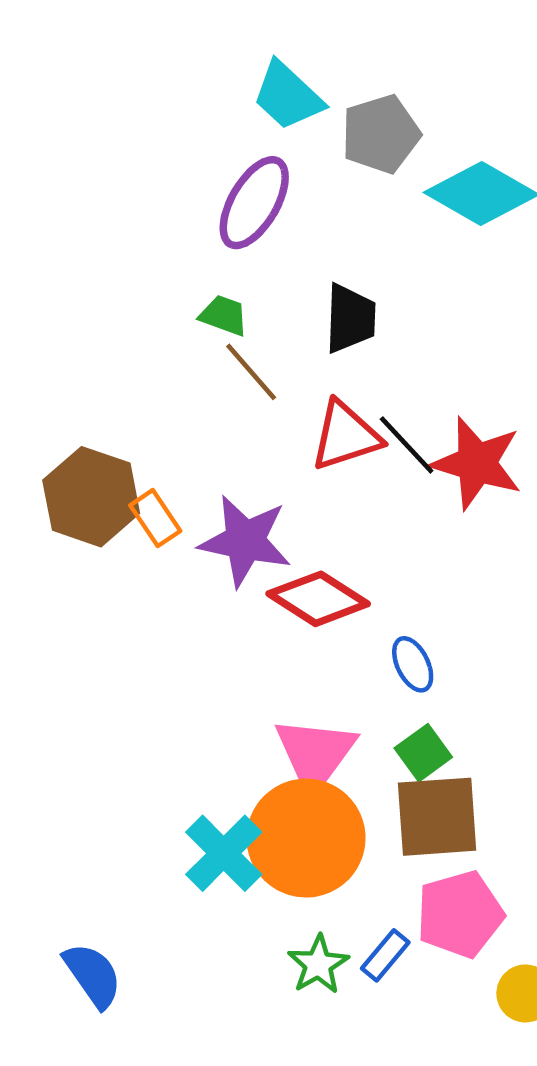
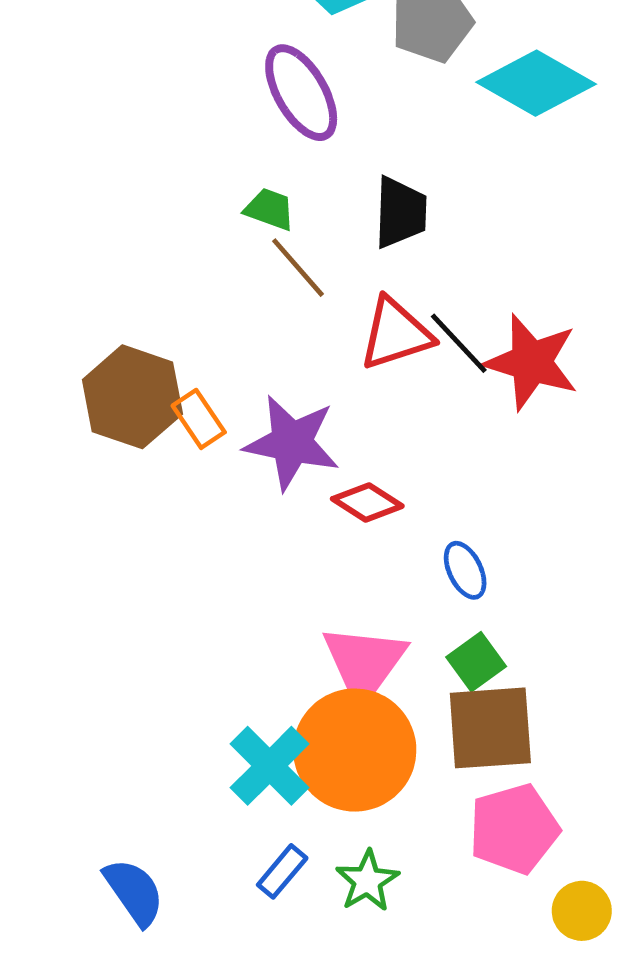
purple ellipse: (254, 203) -> (301, 93), turned -60
red diamond: (318, 599) -> (367, 502), size x0.7
blue rectangle: (385, 955) -> (282, 871), moved

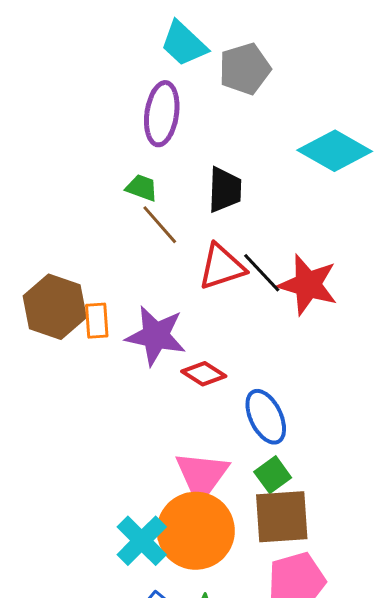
cyan diamond: (536, 83) -> (335, 151), moved
purple ellipse: (301, 93) -> (162, 114), turned 38
orange rectangle: (199, 419) -> (97, 321), turned 30
blue ellipse: (465, 570) -> (266, 417), size x1.5

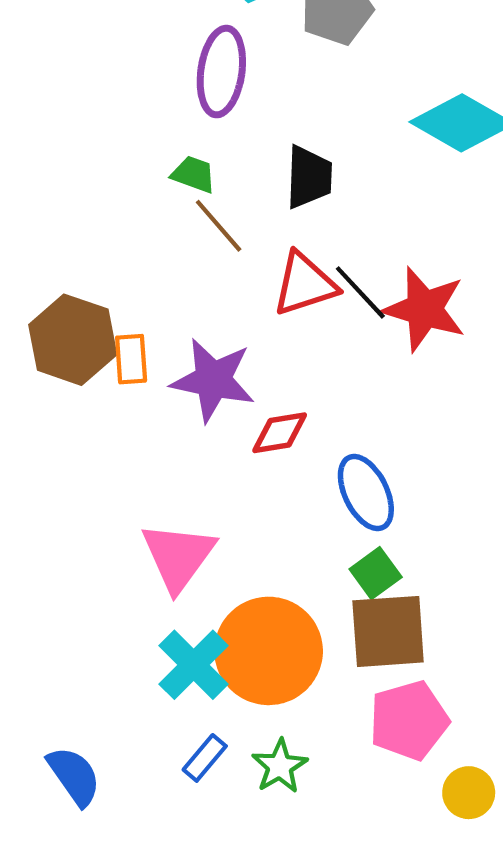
red diamond: (204, 374) -> (280, 433), turned -42
pink triangle: (202, 476) -> (178, 556), moved

